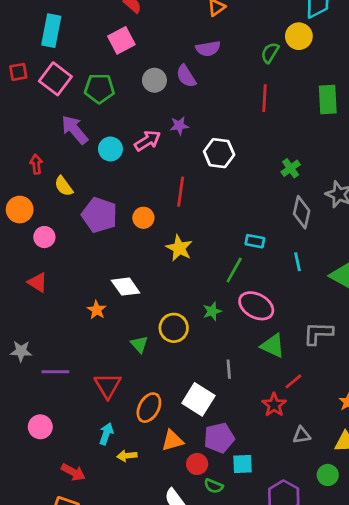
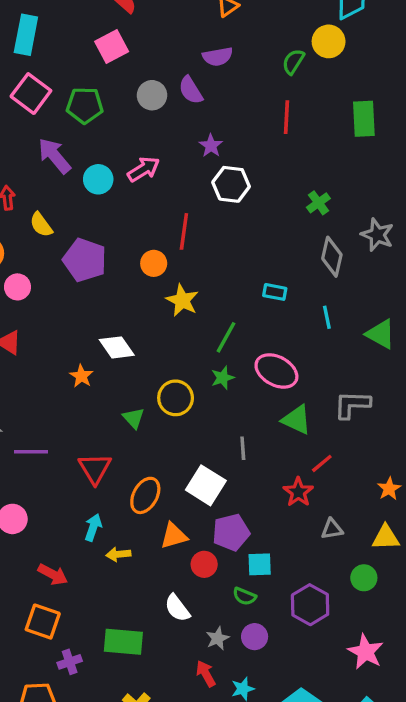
purple star: (179, 126) -> (211, 146), moved, turned -30
orange circle: (143, 218) -> (154, 263), moved
green line: (234, 270) -> (226, 337), moved
green semicircle: (214, 486) -> (244, 596), moved

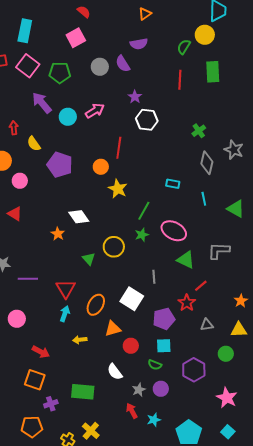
green rectangle: (364, 119) -> (213, 72), moved
cyan arrow: (93, 527) -> (65, 314), moved
purple pentagon: (231, 532) -> (164, 319), moved

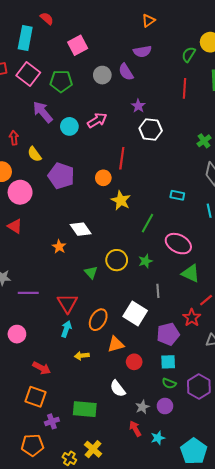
red semicircle: (84, 12) -> (47, 18), moved
pink circle: (20, 181) -> (20, 192), size x1.5
green star: (142, 235) -> (145, 261), moved
green semicircle: (155, 365) -> (169, 383), moved

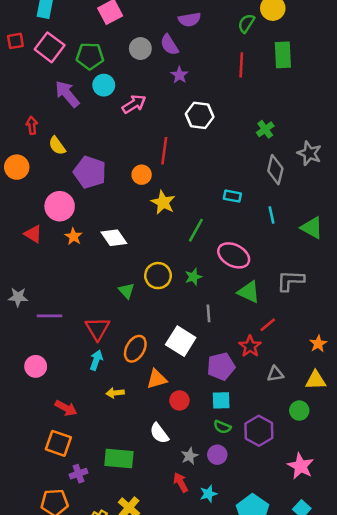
purple star: (138, 106) -> (179, 75), moved
cyan circle: (69, 126) -> (104, 85), moved
pink circle: (20, 192) -> (60, 206), moved
orange star: (59, 247) -> (73, 236), moved

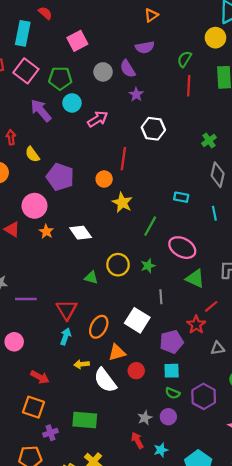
green semicircle: (246, 23) -> (184, 59), moved
green triangle: (126, 291) -> (91, 278), turned -32
white semicircle: (159, 433) -> (105, 380), moved, size x1.4

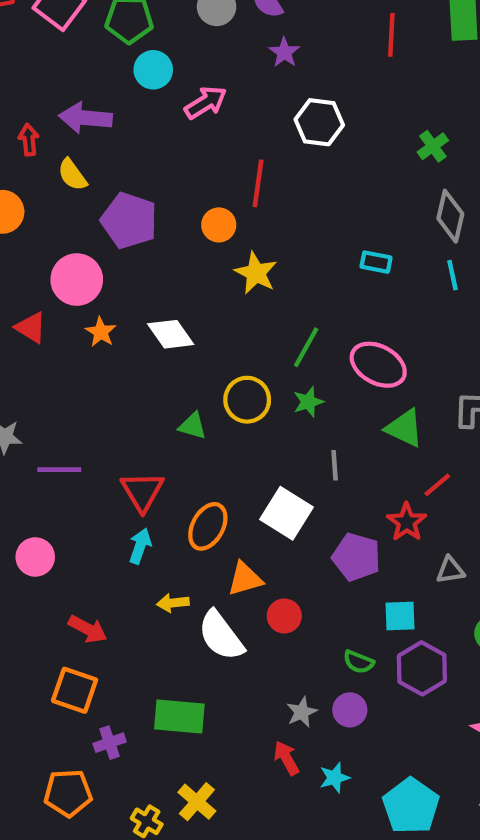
purple arrow: (41, 110) -> (85, 118), moved, turned -45
cyan line: (214, 213) -> (453, 275), moved
green line: (150, 226) -> (306, 347), moved
purple pentagon: (172, 342) -> (356, 557), turned 30
cyan square: (172, 371) -> (400, 616), moved

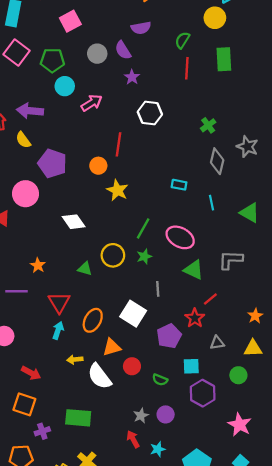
cyan line: (453, 275) -> (212, 203), moved
orange star: (101, 332) -> (38, 265), moved
purple pentagon: (356, 557) -> (169, 336), turned 30
green semicircle: (359, 662) -> (160, 380), moved

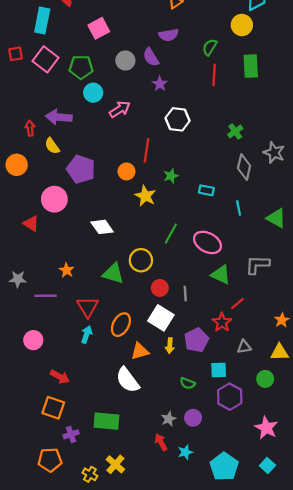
green star: (144, 256) -> (171, 176), moved
green triangle: (85, 269) -> (113, 274), size x1.5
yellow arrow: (75, 360) -> (170, 346), moved, turned -80
red circle: (132, 366) -> (160, 288), moved

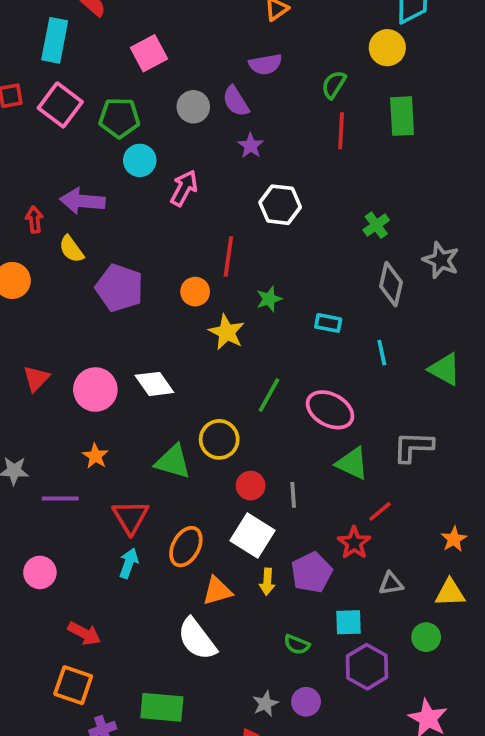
pink arrow: (120, 109) -> (184, 188), turned -30
pink circle: (54, 199) -> (95, 390), moved
red triangle: (31, 224) -> (36, 378), turned 42

